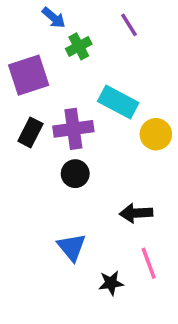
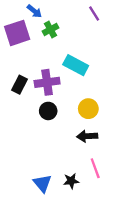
purple line: (129, 25) -> (94, 13), moved
purple square: (29, 75) -> (17, 33), moved
yellow circle: (156, 134) -> (88, 109), moved
blue triangle: (72, 247) -> (42, 183), moved

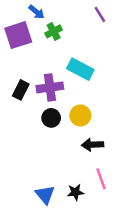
yellow circle: (88, 109) -> (80, 115), moved

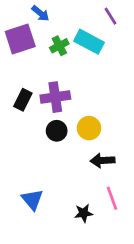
green cross: (54, 31) -> (59, 46), moved
cyan rectangle: (80, 69) -> (89, 42), moved
blue triangle: (45, 195) -> (32, 200), moved

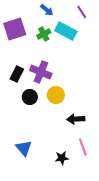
blue arrow: (40, 13) -> (47, 10), moved
purple cross: (55, 97) -> (41, 72), turned 30
yellow circle: (89, 128) -> (56, 95), moved
black circle: (57, 131) -> (30, 97), moved

